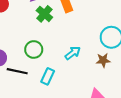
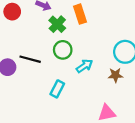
green circle: (34, 50) -> (63, 50), moved
black line: (17, 71) -> (30, 59), moved

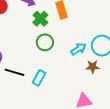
black line: (30, 59) -> (15, 72), moved
cyan arrow: (84, 66) -> (78, 49), moved

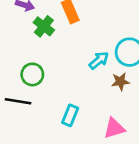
green circle: (45, 42) -> (32, 74), moved
cyan rectangle: (39, 78) -> (70, 115), moved

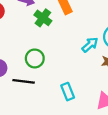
cyan rectangle: (70, 115) -> (68, 92), turned -42

